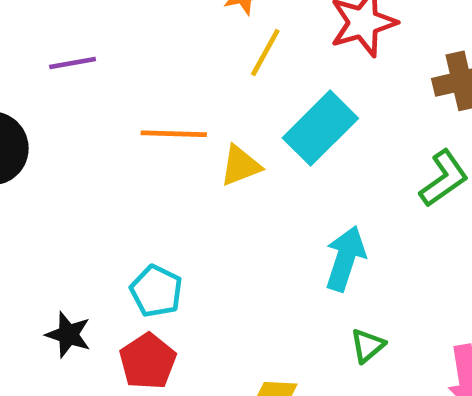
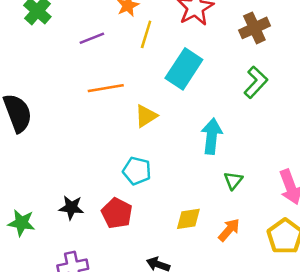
purple line: (73, 63) -> (92, 38), moved
yellow triangle: (240, 166) -> (146, 116), moved
cyan pentagon: (156, 291) -> (137, 171), moved

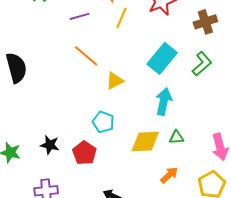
cyan rectangle: (184, 69) -> (162, 58), moved
orange line: (106, 88) -> (86, 56), turned 44
green triangle: (233, 180) -> (177, 137), turned 42
yellow diamond: (188, 219) -> (145, 142), moved, size x1.4

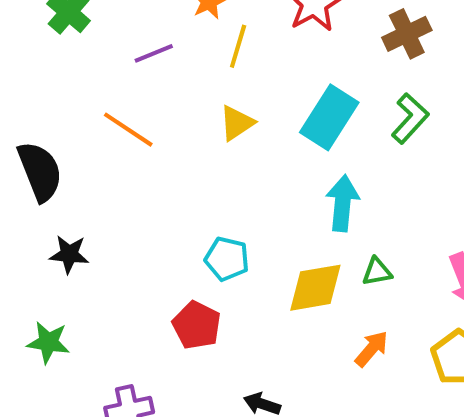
orange line: (86, 56) -> (128, 130), moved
yellow triangle: (115, 81) -> (237, 123), moved
black star: (50, 145) -> (69, 254), moved

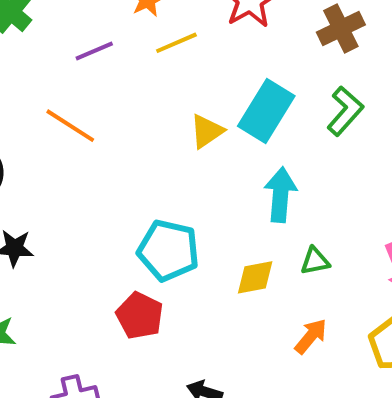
yellow line: (238, 46) -> (176, 43), turned 51
yellow triangle: (237, 123) -> (207, 131), moved
cyan pentagon: (227, 259) -> (168, 250), size x1.4
yellow diamond: (315, 288) -> (255, 277), size x0.7

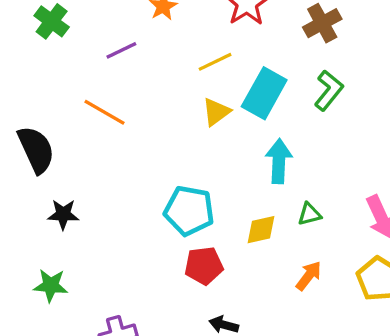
yellow line: (176, 43) -> (215, 62), moved
red pentagon: (140, 316) -> (204, 266), moved, turned -30

